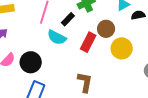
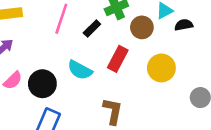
brown circle: (106, 29) -> (142, 27), moved
cyan semicircle: (57, 37) -> (80, 70), moved

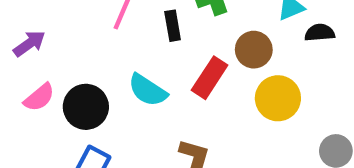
brown circle: (142, 27) -> (254, 50), moved
black rectangle: (92, 29) -> (173, 26), turned -60

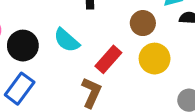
red rectangle: (210, 78) -> (108, 59), moved

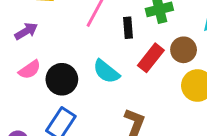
red rectangle: (108, 59) -> (151, 58), moved

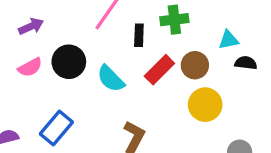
black circle: (62, 79) -> (69, 62), moved

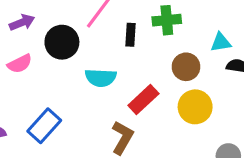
black circle: (69, 62) -> (62, 42), moved
red rectangle: (159, 70) -> (143, 100), moved
cyan semicircle: (111, 79) -> (101, 78), turned -44

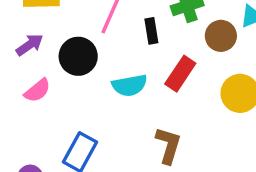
brown circle: (186, 67) -> (221, 36), moved
red rectangle: (143, 100) -> (180, 74), moved

